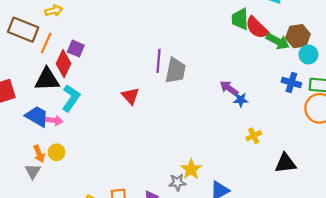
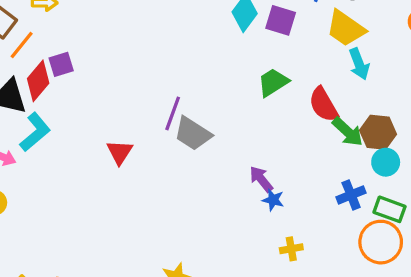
green trapezoid: (240, 19) -> (273, 82), moved, turned 45
purple square: (76, 49) -> (61, 64), turned 35
gray trapezoid: (175, 71) -> (193, 134), turned 96
blue cross: (291, 83) -> (351, 195), turned 36
yellow cross: (254, 136) -> (291, 249), moved

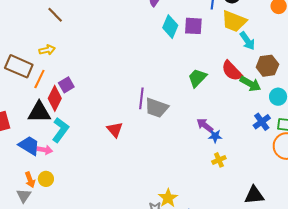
green trapezoid: (273, 82) -> (197, 78), moved
brown hexagon: (378, 132) -> (267, 66), moved
yellow cross: (291, 249) -> (219, 160), moved

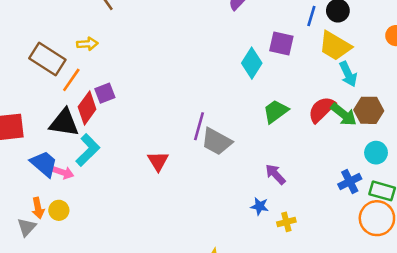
cyan diamond: (170, 27) -> (252, 63), moved
red semicircle: (232, 71) -> (322, 110), turned 80
green arrow: (250, 84) -> (344, 114), moved
blue star: (215, 136) -> (260, 206), moved

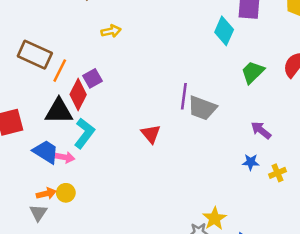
yellow arrow: (87, 44) -> (111, 31), moved
orange arrow: (38, 208) -> (46, 194), turned -84

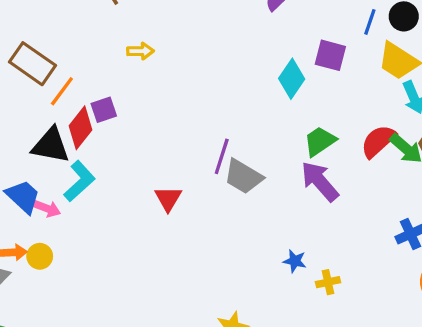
purple arrow: (261, 130) -> (320, 181), moved, size x1.5

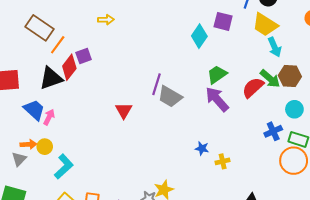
red semicircle: (378, 141) -> (253, 88), moved
black triangle: (51, 145) -> (51, 78), turned -30
cyan L-shape: (79, 181) -> (64, 167), moved
pink arrow: (47, 208) -> (49, 117), turned -84

